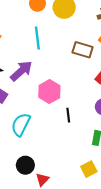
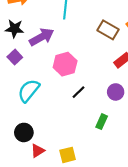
black line: (68, 115) -> (79, 92), turned 40
yellow square: (89, 169) -> (68, 155), moved

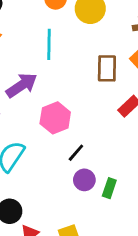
brown rectangle: (108, 30) -> (107, 68), turned 66
purple circle: (116, 92) -> (84, 180), moved

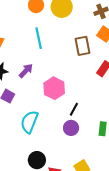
purple arrow: (22, 85) -> (26, 71), size x0.7
purple circle: (84, 180) -> (71, 128), moved

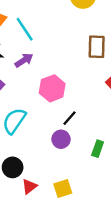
cyan line: (39, 38) -> (25, 29), moved, turned -35

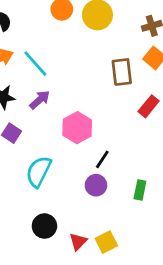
red triangle: (29, 186) -> (78, 242), moved

